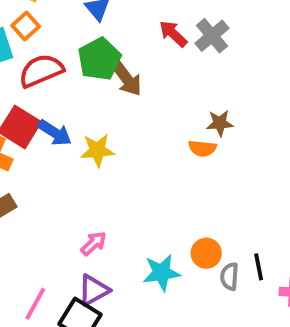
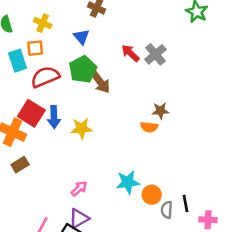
orange square: (26, 26) -> (35, 48), turned 36
blue arrow: (55, 133) -> (54, 117), turned 55
cyan star: (162, 273) -> (128, 182), moved

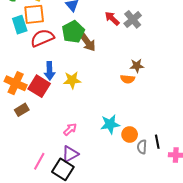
orange square: (35, 48) -> (34, 14), size x1.5
red square: (31, 113) -> (39, 86), moved

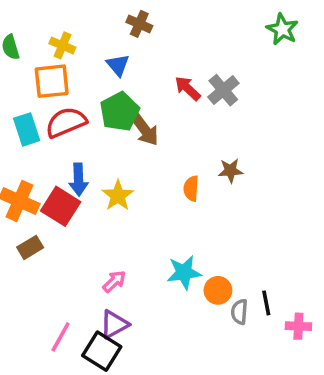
cyan rectangle: (20, 25) -> (27, 129), moved
orange semicircle: (128, 79) -> (191, 188), moved, turned 88
yellow star: (72, 80) -> (118, 196), turned -30

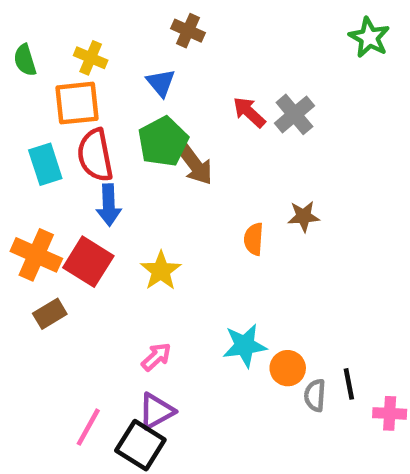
red semicircle: (66, 122) -> (95, 155), turned -78
blue arrow: (78, 180) -> (109, 205), moved
yellow star: (118, 196) -> (161, 271), moved

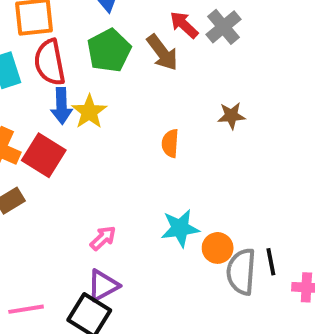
brown arrow: (195, 164) -> (162, 52), moved
orange semicircle: (254, 239) -> (170, 143), moved
yellow star: (161, 271) -> (89, 112), moved
gray semicircle: (315, 395) -> (241, 272), size x1.6
pink line: (88, 427) -> (26, 309), moved, turned 52

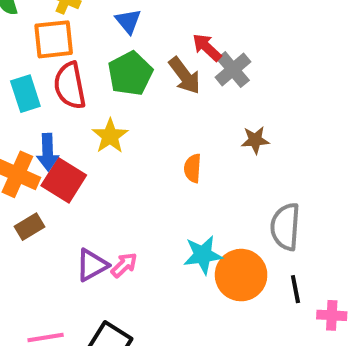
gray cross: (223, 27) -> (233, 70), moved
blue arrow: (62, 106) -> (48, 152), moved
orange circle: (218, 248) -> (241, 275), size x1.6
gray semicircle: (241, 272) -> (285, 227), moved
purple triangle: (103, 285) -> (92, 265), moved

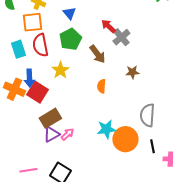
brown arrow: (185, 76) -> (97, 54), moved
brown rectangle: (29, 227) -> (50, 118), moved, size x1.5

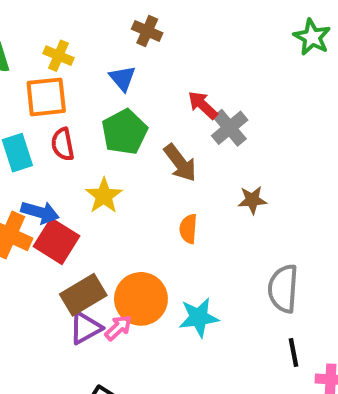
red semicircle: (40, 45) -> (63, 144), size x0.7
blue arrow: (29, 78) -> (40, 212), turned -72
orange circle: (125, 139) -> (141, 299), moved

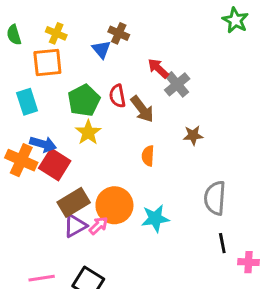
brown cross: (147, 31) -> (119, 33), moved
green pentagon: (124, 132) -> (84, 100), moved
red semicircle: (63, 144) -> (117, 96), moved

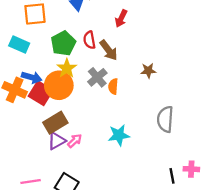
red arrow: (158, 68) -> (121, 18), turned -108
gray cross: (177, 84) -> (97, 77), moved
cyan rectangle: (27, 102) -> (19, 45), turned -48
orange circle: (114, 205) -> (59, 85), moved
black line: (222, 243) -> (172, 176), moved

